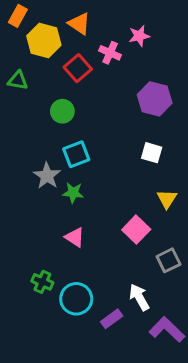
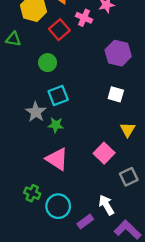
pink triangle: (75, 237) -> (57, 159), size x1.5

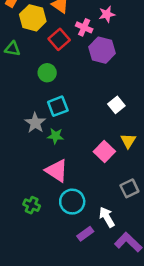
purple hexagon: (118, 53) -> (102, 50), moved
white square: (116, 94) -> (116, 105), turned 35
pink square: (104, 153) -> (104, 151), moved
cyan circle: (58, 206) -> (72, 202), moved

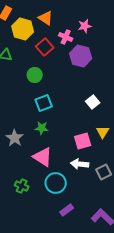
gray star: (35, 123) -> (15, 138), moved
pink square: (104, 151) -> (83, 141), turned 30
white arrow: (107, 217) -> (80, 164), moved, turned -54

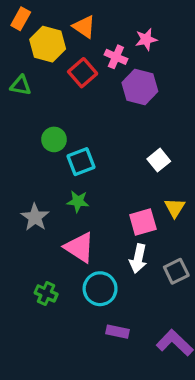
green circle: (35, 75) -> (54, 139), moved
white arrow: (80, 164) -> (138, 259), turned -84
purple rectangle: (67, 210) -> (118, 332), turned 48

